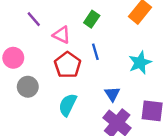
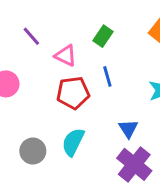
red pentagon: (68, 65) -> (73, 93), turned 30
gray circle: (28, 87) -> (33, 151), moved

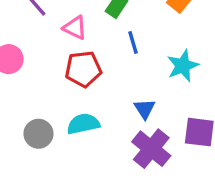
blue line: (107, 76) -> (133, 43), moved
cyan semicircle: (73, 142) -> (83, 124), turned 52

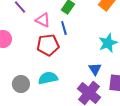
blue line: (133, 43) -> (64, 28), moved
blue triangle: (145, 109) -> (95, 69), moved

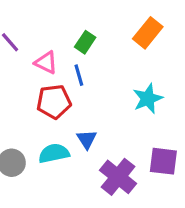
blue triangle: (95, 69) -> (87, 139), moved

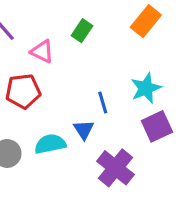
blue line: (79, 75) -> (103, 102), moved
red pentagon: (54, 102) -> (23, 91), moved
purple square: (163, 161) -> (157, 126), moved, turned -32

